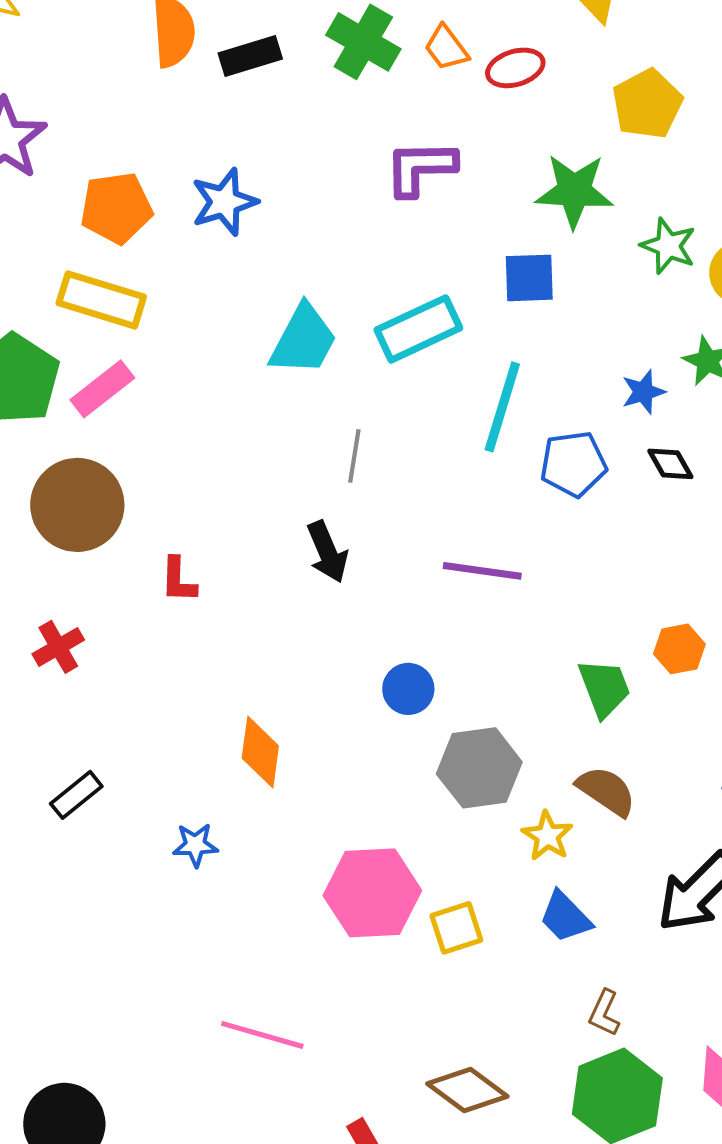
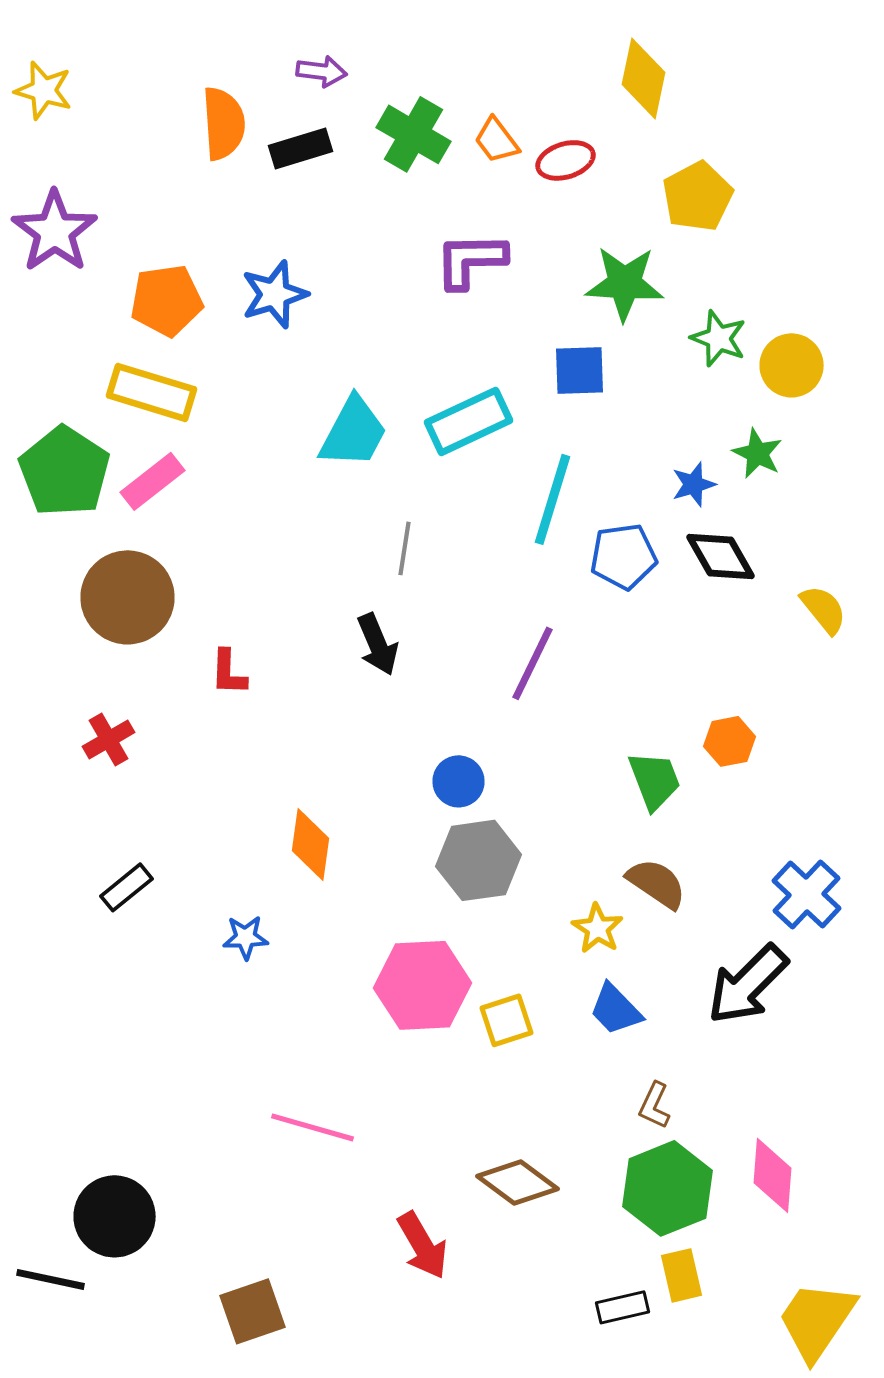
black diamond: (670, 464) -> (720, 556), size x1.5
purple line: (482, 571) -> (532, 663), turned -72
gray hexagon: (479, 768) -> (478, 860), moved

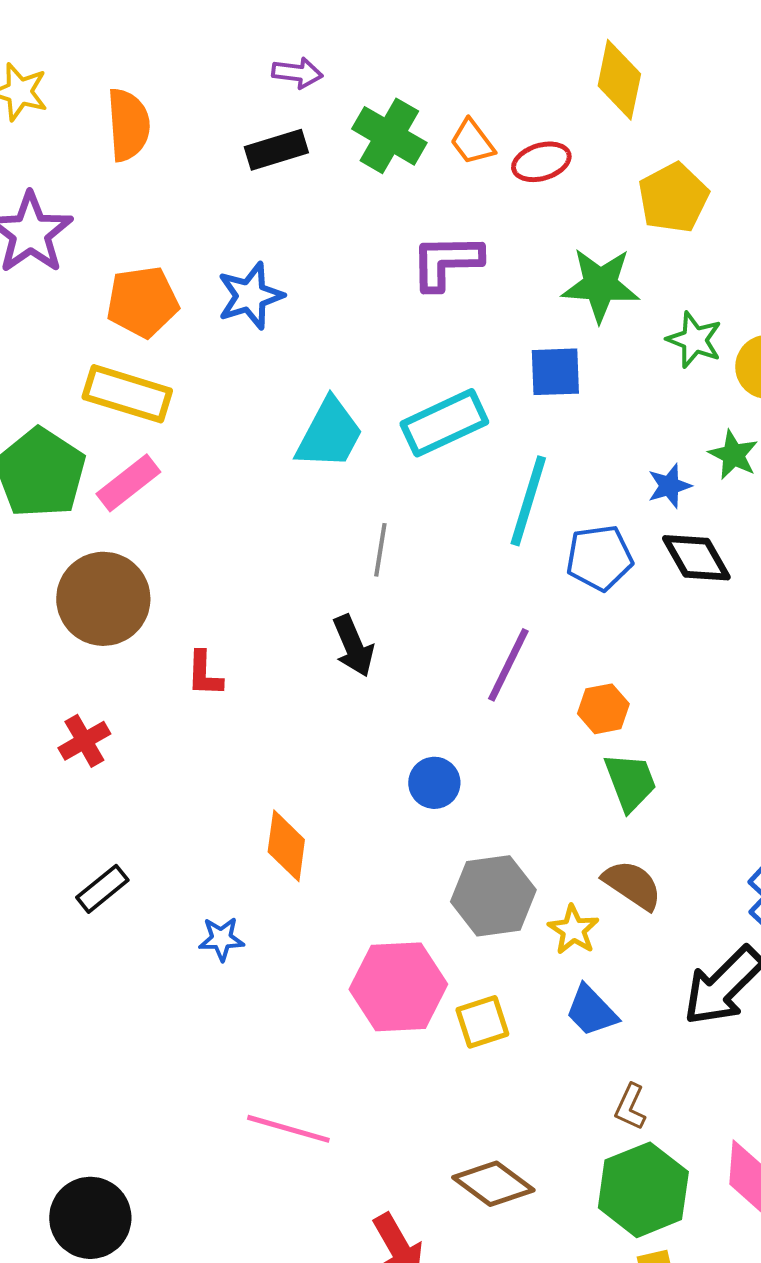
orange semicircle: (224, 123) -> (128, 125), moved
orange hexagon: (730, 741) -> (603, 709), moved
gray hexagon: (478, 860) -> (493, 896), moved

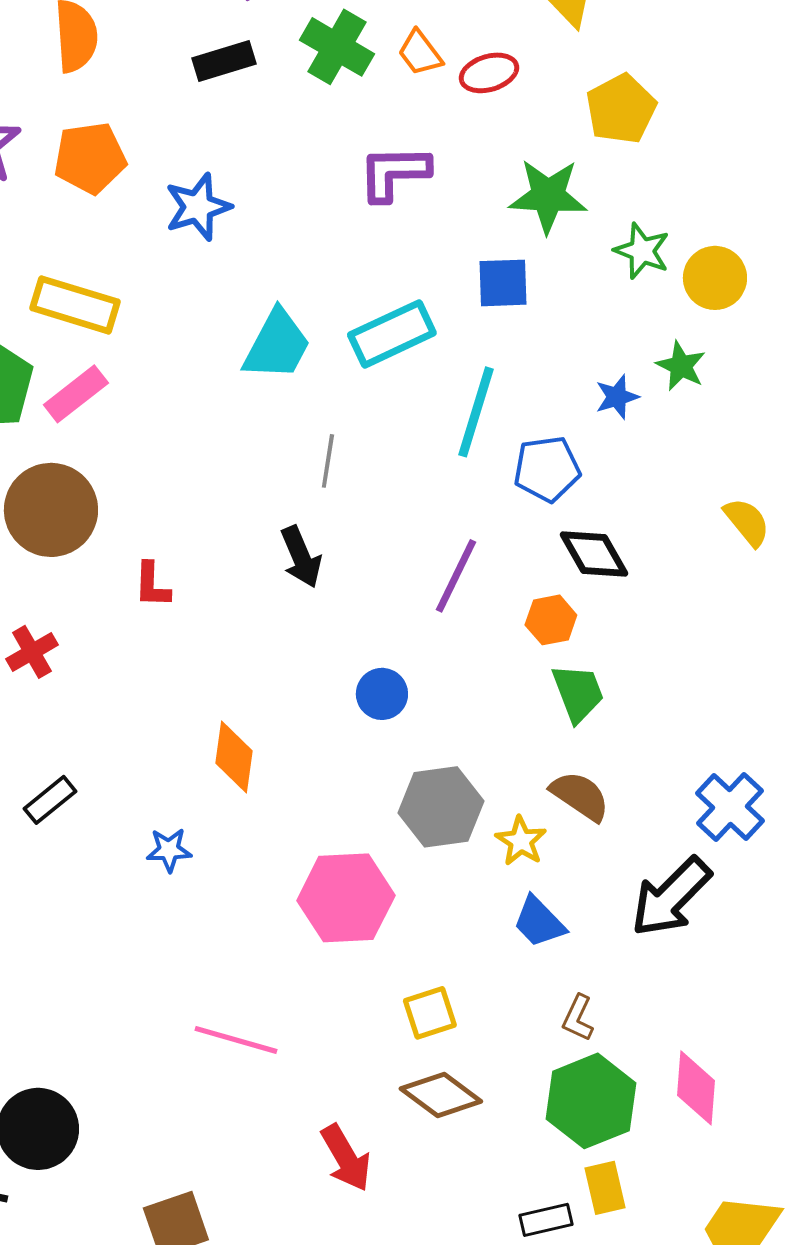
orange pentagon: (142, 302) -> (90, 158), moved
black diamond: (696, 558) -> (594, 554), moved
yellow square: (482, 1022) -> (430, 1013), moved

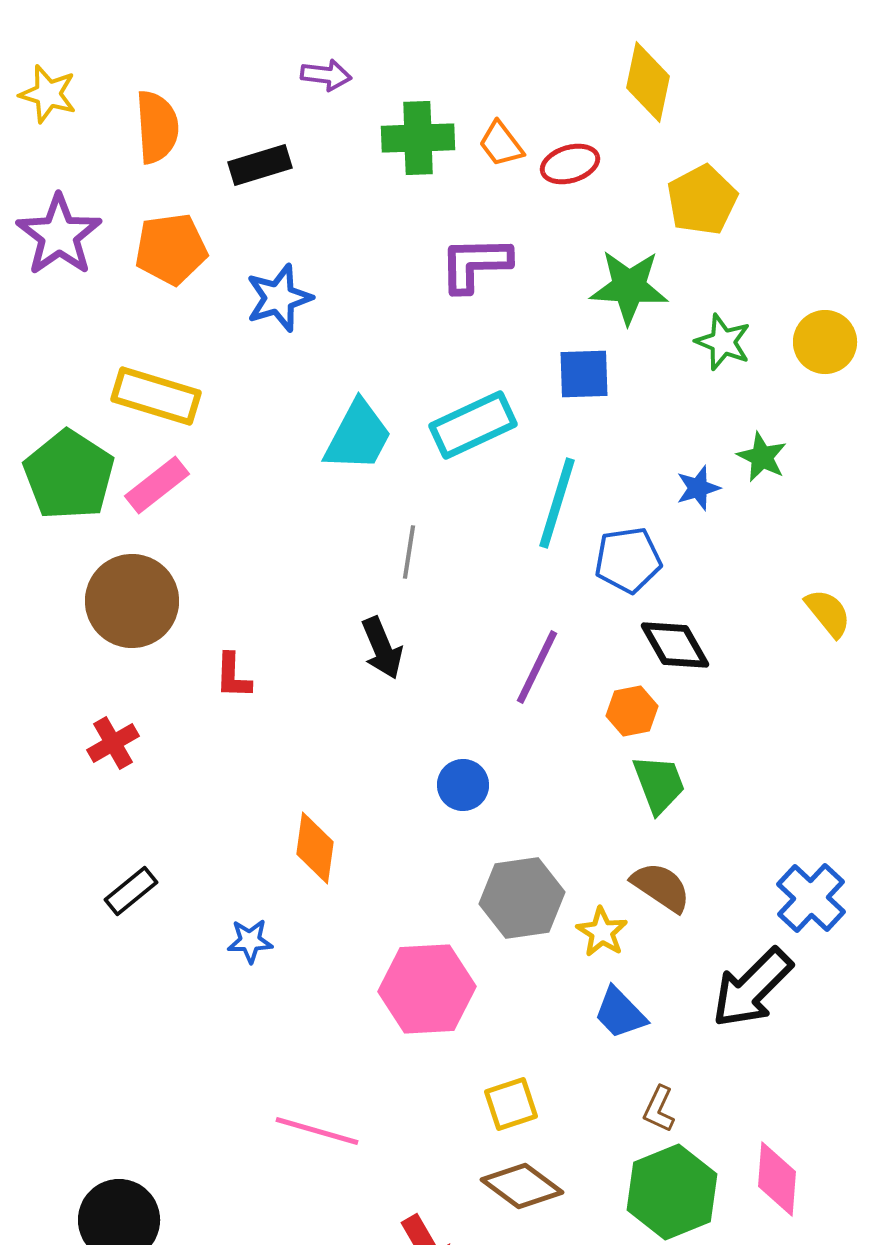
green cross: (337, 47) -> (418, 138), turned -32
black rectangle: (224, 61) -> (260, 165), moved
yellow circle: (715, 278) -> (825, 342), moved

